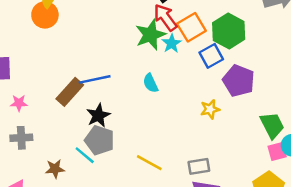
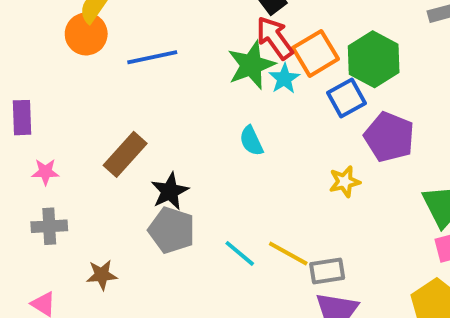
blue line: (95, 79) -> (152, 57), moved
cyan line: (85, 155) -> (240, 253), moved
yellow line: (149, 163) -> (288, 253), moved

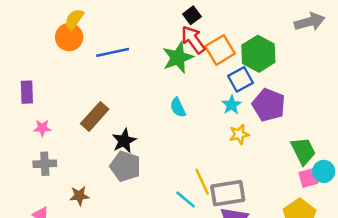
cyan star: (284, 79) -> (232, 105), moved
cyan line: (240, 253) -> (186, 200), moved
yellow line: (288, 253) -> (202, 182), turned 36
gray rectangle: (327, 271) -> (228, 193), size x1.5

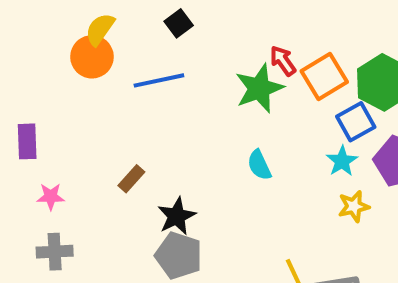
black square: (192, 15) -> (179, 23), moved
red arrow: (193, 40) -> (283, 61), size x0.7
brown rectangle: (95, 116) -> (131, 179), size x0.6

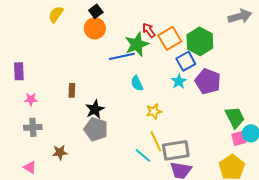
orange circle: (92, 57) -> (95, 28), moved
blue line: (159, 80) -> (122, 56), moved
brown rectangle: (131, 179) -> (72, 90), turned -40
yellow star: (354, 206) -> (154, 111), moved

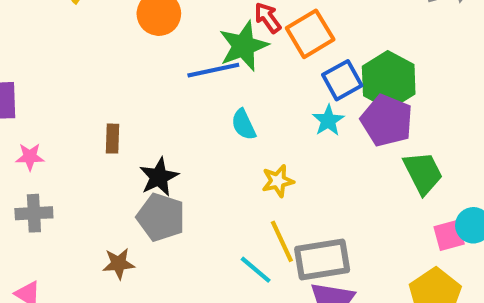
green hexagon: (200, 41) -> (389, 80), moved
green trapezoid: (235, 117) -> (423, 173), moved
brown star: (60, 152) -> (119, 264), moved

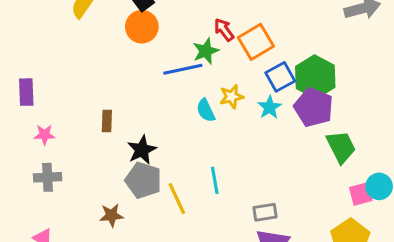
green star: (244, 46) -> (206, 51), size x0.7
yellow star: (278, 181) -> (232, 97), moved
yellow line: (282, 241) -> (177, 199), moved
gray rectangle: (322, 260) -> (265, 212), size x0.6
cyan line: (256, 270) -> (215, 180), moved, turned 40

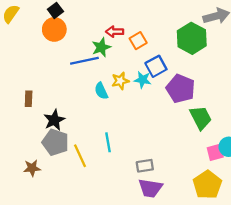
red arrow: (224, 30) -> (115, 32), turned -54
orange square: (256, 42) -> (138, 41), size x0.7
green hexagon: (315, 77) -> (192, 38), moved
cyan star: (270, 107) -> (143, 80), moved, turned -30

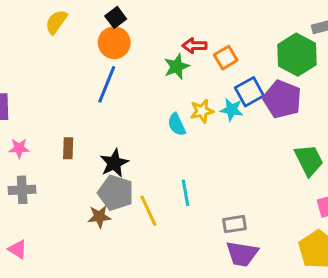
blue line: (84, 61) -> (107, 84), moved, turned -56
purple pentagon: (181, 89) -> (282, 99), moved
brown rectangle: (29, 99) -> (68, 148), moved
brown star: (32, 168) -> (99, 217), moved

